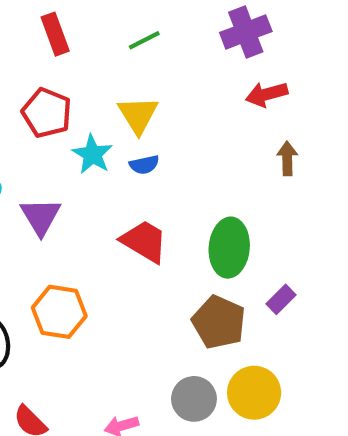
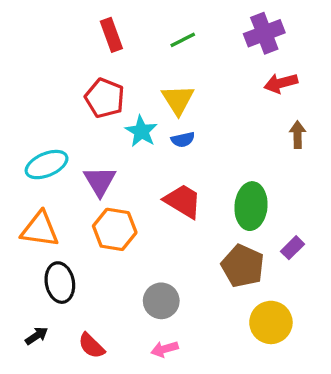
orange hexagon: (59, 312) -> (115, 229), moved
gray circle: (194, 399) -> (161, 301), moved

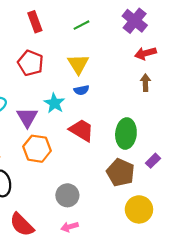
purple cross: (264, 33) -> (135, 21), turned -30
cyan star: (141, 131) -> (54, 103), moved
brown arrow: (298, 135) -> (145, 83), moved
red semicircle: (91, 346) -> (22, 225), size x1.4

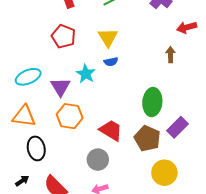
red arrow: (145, 53) -> (187, 27), moved
red trapezoid: (81, 130) -> (111, 130), moved
purple rectangle: (153, 161) -> (178, 127), size x1.5

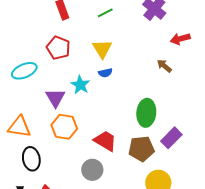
brown arrow: (170, 55) -> (164, 66), turned -49
cyan ellipse: (28, 77) -> (24, 71), moved
brown pentagon: (147, 138) -> (141, 149), turned -30

